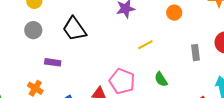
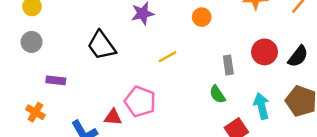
black trapezoid: (74, 29) -> (102, 45), moved
green semicircle: (161, 79) -> (217, 94), moved

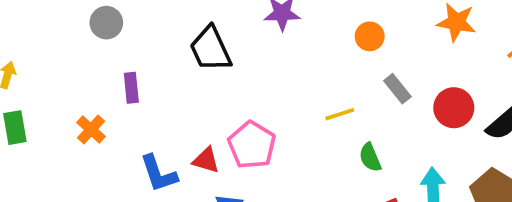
yellow line: (168, 57) -> (340, 114), moved
gray rectangle: (228, 65) -> (397, 89), moved, turned -42
purple rectangle: (56, 80) -> (131, 88), turned 66

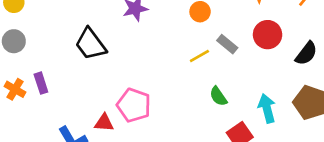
red circle: (454, 108) -> (268, 35), moved
yellow line: (340, 114) -> (199, 56), moved
orange cross: (91, 129) -> (15, 89), moved

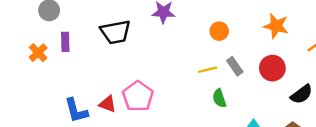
black trapezoid: (91, 44) -> (115, 32), turned -80
purple rectangle: (41, 83) -> (65, 42), moved
green semicircle: (218, 96) -> (219, 98), moved

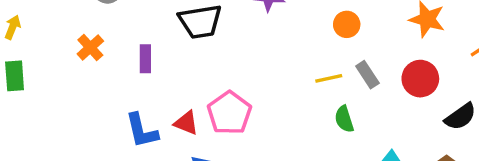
purple rectangle: (65, 42) -> (145, 59), moved

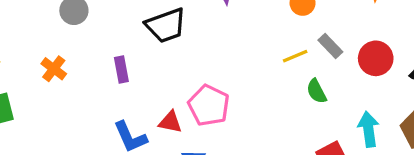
orange cross: (90, 48) -> (54, 69), moved
red circle: (420, 79) -> (376, 58), moved

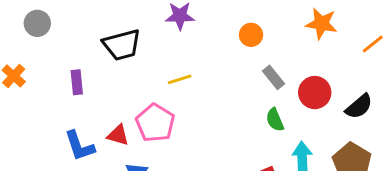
yellow line: (295, 56) -> (180, 79), moved
green semicircle: (316, 91) -> (275, 120), moved

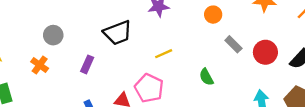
gray circle: (37, 23) -> (53, 35), moved
purple rectangle: (77, 82) -> (87, 64), turned 36
green semicircle: (275, 120) -> (206, 77), moved

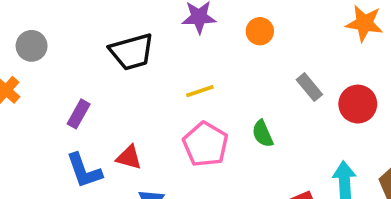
orange circle: (213, 15) -> (260, 31), moved
purple rectangle: (87, 64) -> (79, 114), moved
pink pentagon: (149, 88) -> (206, 144), moved

